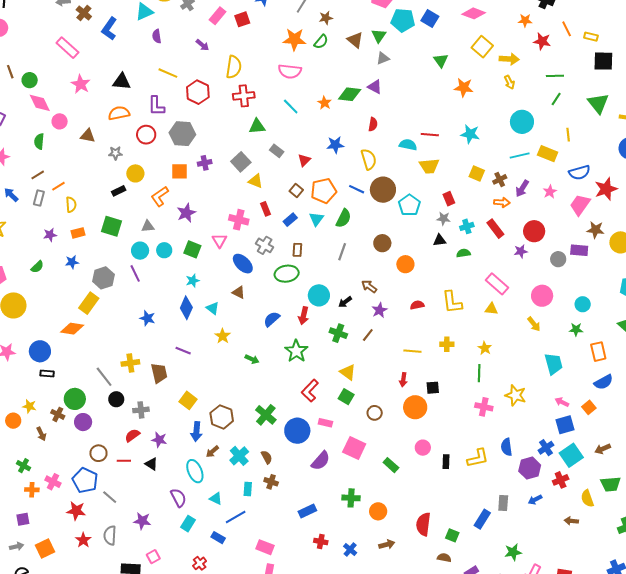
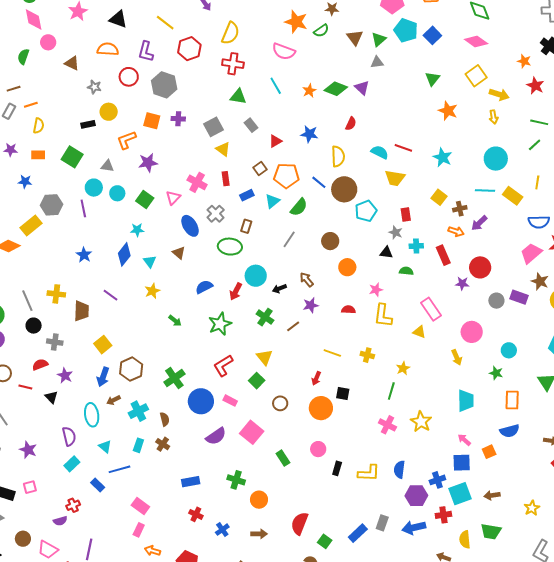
pink star: (550, 192) -> (376, 290), moved
blue arrow: (535, 500) -> (414, 528), size x1.6

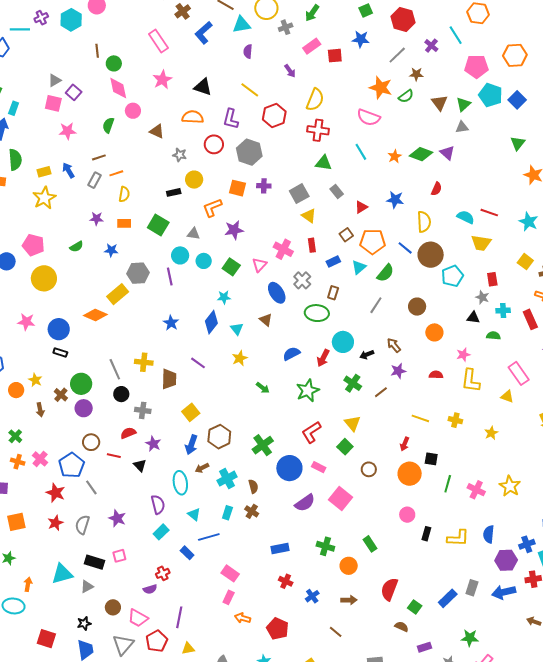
green line: (391, 391) -> (448, 484), moved
green rectangle: (283, 458) -> (370, 544), moved

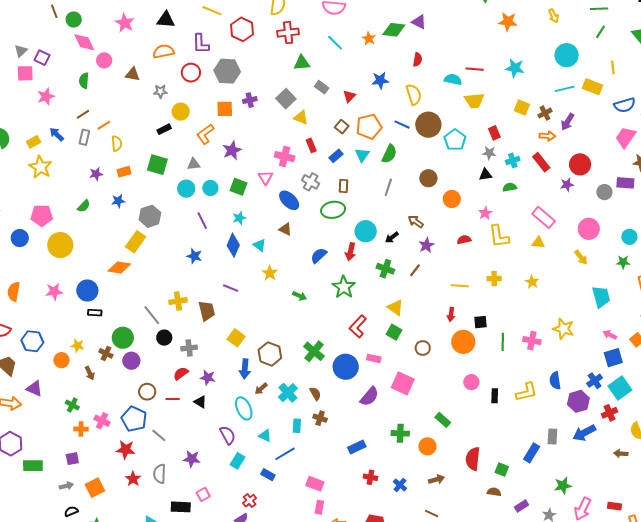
purple line: (170, 277) -> (202, 221), moved

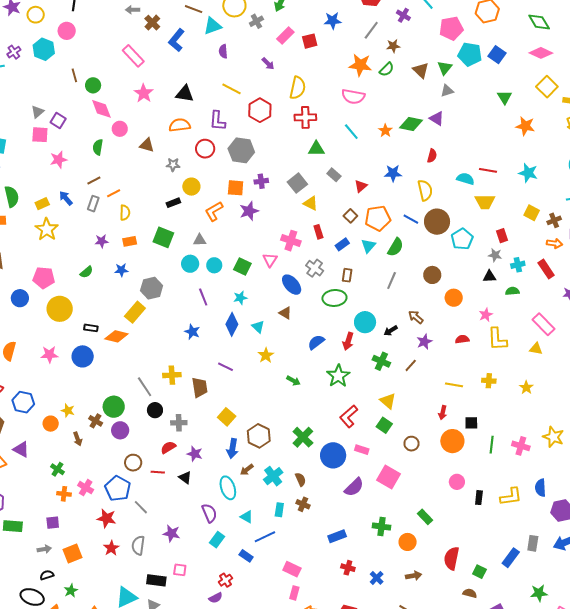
purple star: (232, 150) -> (249, 211), moved
black rectangle: (95, 313) -> (91, 328), moved
pink square: (203, 494) -> (180, 570), turned 32

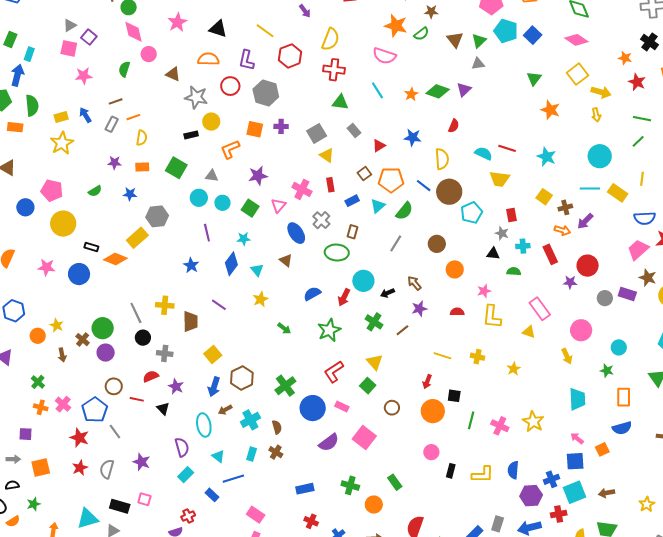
purple triangle: (437, 118) -> (464, 90), turned 35
gray star: (173, 165) -> (196, 97), size x1.6
purple star: (249, 211) -> (258, 176), moved

